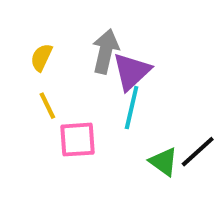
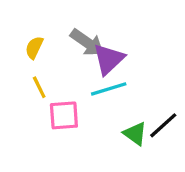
gray arrow: (106, 51) -> (87, 43), turned 112
cyan line: (132, 108) -> (109, 89), turned 60

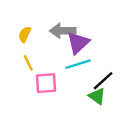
gray arrow: (87, 43) -> (63, 31), turned 145
black line: (163, 125) -> (103, 81), moved

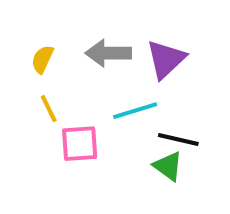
purple triangle: (78, 43) -> (166, 59), moved
black line: (103, 81) -> (178, 139), turned 55

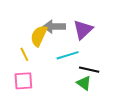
yellow semicircle: (43, 59) -> (39, 36), moved, size x1.5
pink square: (80, 144) -> (23, 81), moved

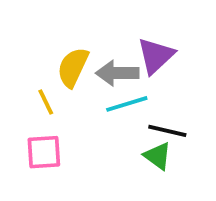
gray arrow: (54, 27) -> (117, 73), moved

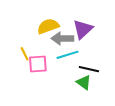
yellow semicircle: (73, 67) -> (48, 26), moved, turned 45
pink square: (44, 152) -> (38, 64), moved

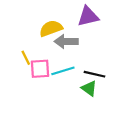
purple triangle: (83, 29) -> (88, 16), moved, turned 30
cyan line: (67, 55) -> (63, 71), moved

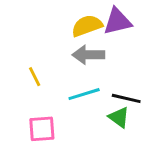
yellow semicircle: (51, 28) -> (87, 26), moved
pink square: (40, 69) -> (42, 129), moved

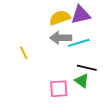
cyan line: (84, 94) -> (79, 43), moved
pink square: (42, 129) -> (59, 89), moved

